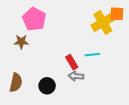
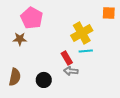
yellow cross: (103, 22) -> (82, 33), moved

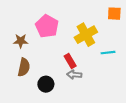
pink pentagon: (32, 18) -> (47, 26), moved
cyan line: (86, 51) -> (108, 53), moved
brown semicircle: (15, 77) -> (24, 67), moved

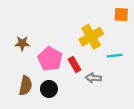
pink pentagon: (47, 26) -> (50, 59), moved
brown semicircle: (24, 67) -> (26, 86), moved
gray arrow: (74, 75) -> (93, 78), moved

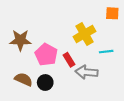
brown star: (22, 43) -> (20, 40), size x1.5
gray arrow: (93, 78) -> (87, 72), size x1.5
brown semicircle: (26, 86) -> (24, 79), turned -78

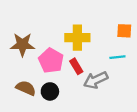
orange square: (112, 13) -> (124, 31), moved
yellow cross: (84, 34) -> (77, 38), moved, turned 30
gray arrow: (87, 72) -> (96, 80), turned -30

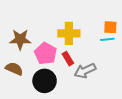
cyan line: (117, 57) -> (107, 39), moved
brown semicircle: (26, 88) -> (14, 69), moved
black circle: (50, 91) -> (45, 81), size x1.5

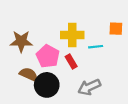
cyan line: (107, 39) -> (96, 47), moved
brown semicircle: (14, 69) -> (29, 74), moved
gray arrow: (85, 71) -> (89, 87), moved

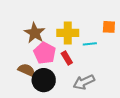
brown star: (21, 41) -> (35, 33), moved, turned 30

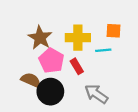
orange square: (109, 27) -> (113, 31), moved
gray arrow: (84, 82) -> (96, 94), turned 60

